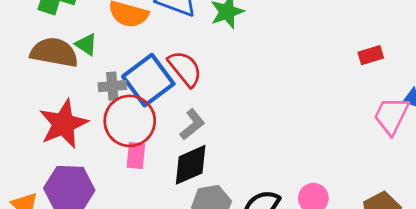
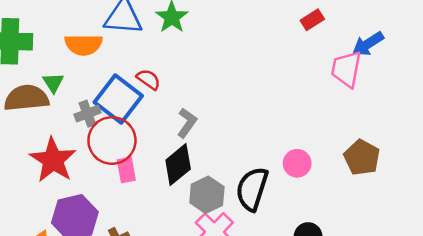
green triangle: (86, 44) -> (53, 83), turned 40
red semicircle: (185, 69) -> (148, 79), size x0.7
gray L-shape: (192, 124) -> (187, 123), moved

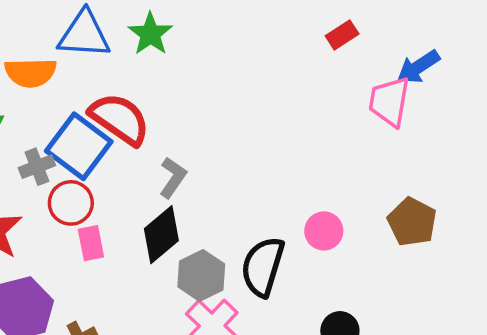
red semicircle: (148, 79) -> (120, 119), size x1.8
red circle: (112, 140) -> (71, 203), size x0.7

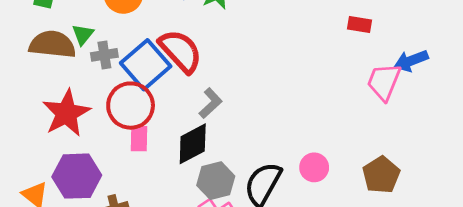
red rectangle: (342, 35) -> (360, 25), turned 30
gray cross: (37, 167) -> (104, 55), moved
red circle: (71, 203) -> (131, 106), size x1.4

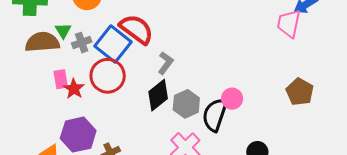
red star: (66, 113) -> (74, 89), moved, size x0.6
pink rectangle: (139, 139) -> (61, 79), moved
pink circle: (314, 167) -> (232, 99), moved
gray hexagon: (216, 181) -> (186, 104), moved

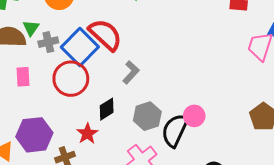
red star: (74, 89) -> (87, 134), moved
black diamond: (158, 95) -> (107, 109), moved, size x0.7

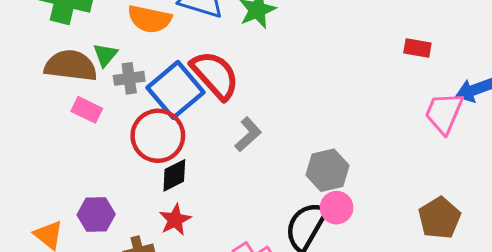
pink rectangle: (23, 77) -> (87, 110), moved, turned -66
black diamond: (107, 109) -> (174, 175), moved
gray hexagon: (147, 116) -> (328, 170), moved
purple hexagon: (34, 135) -> (96, 214), size x0.7

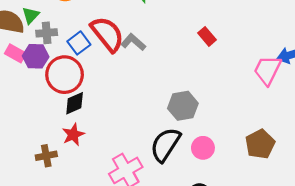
red rectangle: (417, 48) -> (207, 36), moved, turned 36
blue square: (176, 90) -> (79, 43), size x0.6
gray L-shape: (248, 134) -> (133, 42), moved, turned -100
pink circle: (337, 208) -> (203, 148), moved
purple hexagon: (96, 214) -> (36, 56), moved

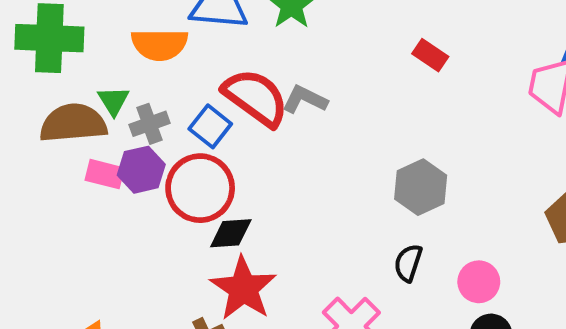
black diamond: (75, 103) -> (231, 233), turned 35
red star: (73, 135) -> (243, 288), size x1.6
black semicircle: (165, 145) -> (408, 263), size x0.6
pink circle: (203, 148) -> (479, 282), moved

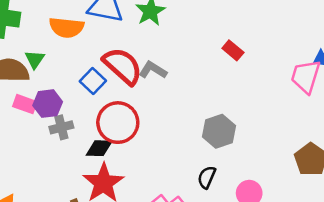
gray cross: (149, 124) -> (61, 127), moved
red circle: (200, 188) -> (118, 123), moved

